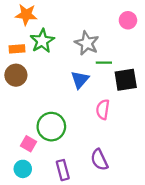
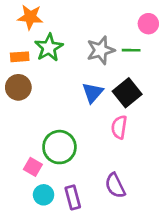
gray star: (87, 43) -> (101, 50), turned 30
green line: (104, 63) -> (131, 50), moved
black square: (126, 80) -> (127, 93), moved, turned -30
cyan circle: (23, 169) -> (44, 195), moved

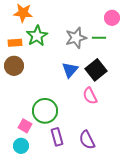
pink semicircle: (119, 127) -> (90, 96), turned -36
cyan circle: (44, 195) -> (21, 146), moved
purple rectangle: (73, 197) -> (57, 137), moved

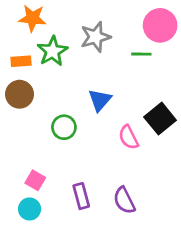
pink circle: (112, 18) -> (160, 25), size x1.5
gray star: (76, 38) -> (96, 37), moved
black square: (96, 70) -> (160, 119), moved
green circle: (45, 111) -> (64, 127), moved, size x0.7

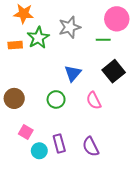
brown circle: (19, 94) -> (14, 98), moved
black square: (160, 119) -> (114, 71), moved
green circle: (64, 127) -> (56, 99), moved
cyan circle: (30, 209) -> (39, 151), moved

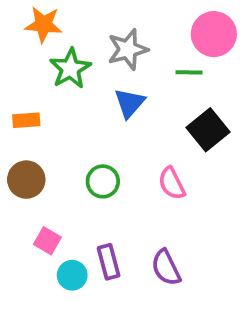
orange rectangle: (15, 45) -> (26, 120), moved
blue triangle: (73, 73) -> (130, 103), moved

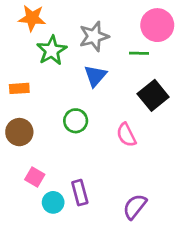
green circle: (103, 181) -> (76, 121), moved
purple semicircle: (166, 268) -> (135, 207), moved, turned 64

